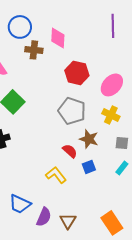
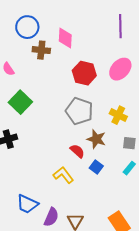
pink ellipse: (112, 85) -> (120, 69), moved
blue square: (89, 167) -> (96, 167), turned -32

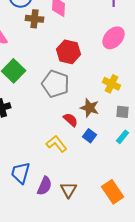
red hexagon: (84, 73) -> (69, 52), moved
gray pentagon: (79, 111) -> (56, 84), moved
blue trapezoid: (27, 204) -> (21, 173), turned 80

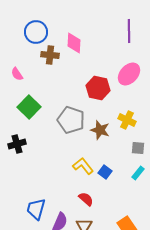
red hexagon: (69, 52) -> (98, 88), moved
brown star: (90, 108) -> (100, 130), moved
red semicircle: (71, 120) -> (86, 199), moved
yellow L-shape: (57, 144) -> (83, 166), moved

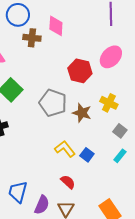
gray square: (138, 148) -> (120, 131), turned 32

